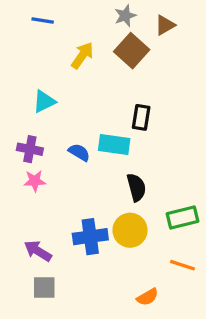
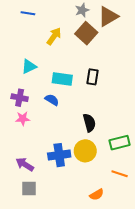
brown triangle: (165, 25) -> (108, 16), size x1.5
cyan rectangle: (114, 144) -> (62, 79), moved

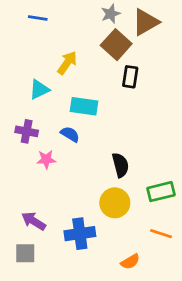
yellow arrow: (54, 36) -> (67, 63), moved
black rectangle: (93, 77) -> (130, 77), moved
pink star: (23, 119) -> (46, 159), moved
blue cross: (59, 155) -> (80, 234), moved
gray square: (29, 188) -> (25, 253), moved

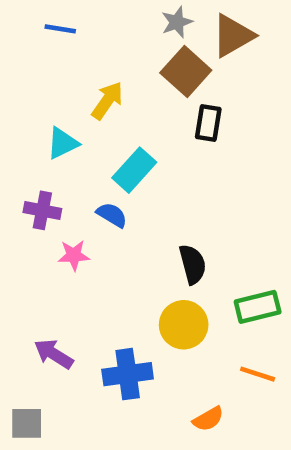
cyan rectangle: (84, 106) -> (134, 170), turned -56
gray square: (25, 253) -> (27, 423), moved

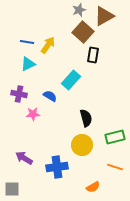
blue line: (60, 29) -> (27, 42), moved
cyan rectangle: (134, 170) -> (71, 80), moved

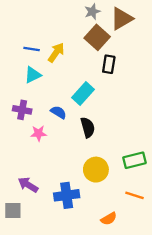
black semicircle: (86, 118) -> (88, 127), moved
gray square: (12, 189) -> (13, 211), moved

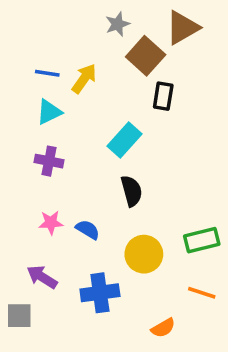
gray star: (92, 12) -> (118, 24), moved
purple cross: (22, 110) -> (49, 161), moved
blue semicircle: (58, 112) -> (88, 230), moved
pink star: (39, 133) -> (51, 223), moved

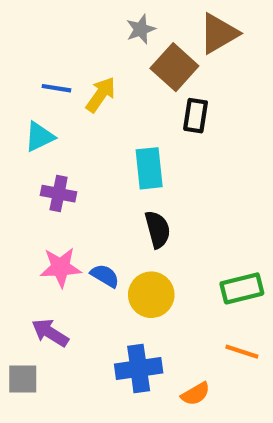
cyan triangle: (49, 112) -> (40, 137), moved
cyan rectangle: (125, 140) -> (149, 168), turned -48
pink star: (51, 223) -> (61, 267), size x1.4
yellow circle: (144, 254) -> (151, 295), moved
blue cross: (100, 293) -> (139, 369), moved

